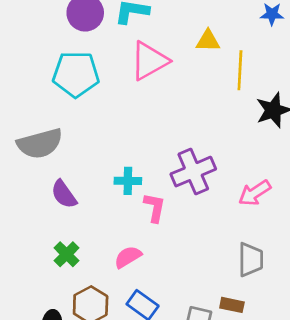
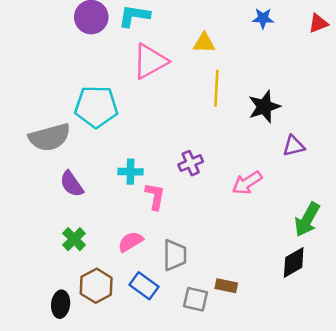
yellow line: (240, 70) -> (216, 88), moved
cyan pentagon: (76, 74) -> (96, 107), moved
purple cross: (193, 172) -> (191, 163), size x0.6
gray trapezoid: (251, 260) -> (175, 255), moved

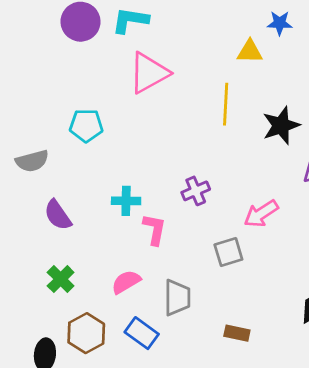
yellow triangle: (204, 43) -> (250, 52), moved
cyan pentagon: (96, 107) -> (86, 125), size x0.7
gray semicircle: (50, 137) -> (32, 161), size x0.7
gray square: (196, 299) -> (228, 252), moved, turned -30

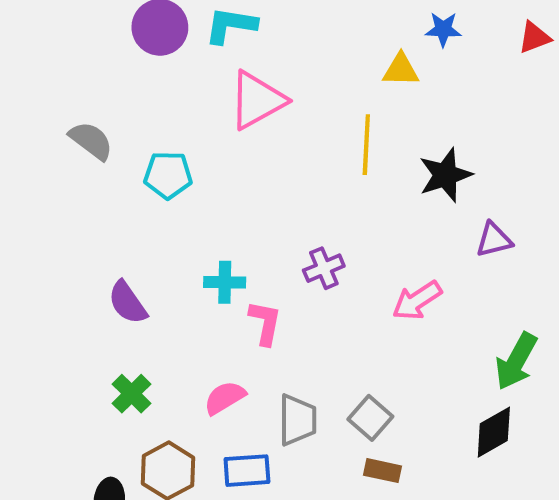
gray semicircle: (32, 161) -> (91, 141), moved, turned -128
gray square: (228, 252) -> (370, 418), moved, turned -32
blue rectangle: (142, 333) -> (247, 471), turned -40

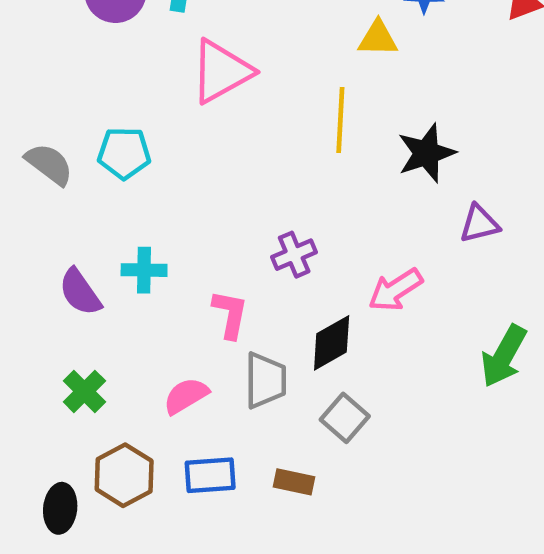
gray semicircle: (91, 141) -> (49, 164), moved
cyan cross: (225, 282) -> (144, 270), moved
gray trapezoid: (298, 420) -> (265, 380), moved
black diamond: (494, 432) -> (332, 343), moved
brown rectangle: (383, 471) -> (294, 482), moved

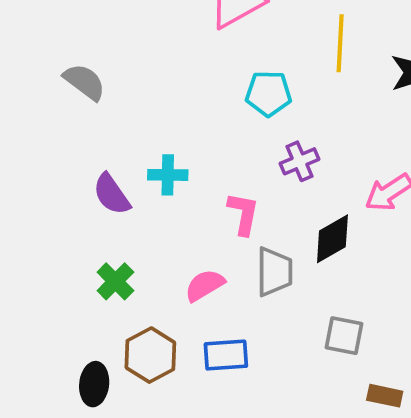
cyan pentagon: (124, 153) -> (268, 94), moved
gray square: (345, 418) -> (344, 336), moved, turned -30
brown rectangle: (294, 482) -> (385, 396), moved

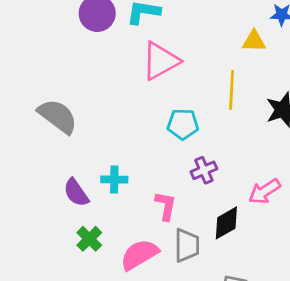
gray semicircle: (84, 82) -> (58, 116), size x1.4
green cross: (115, 281) -> (89, 239), moved
pink semicircle: (205, 285) -> (139, 255), size x1.4

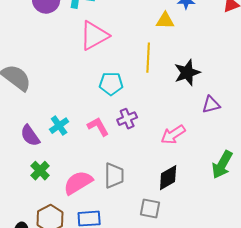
cyan cross: (114, 179) -> (59, 126), turned -36
pink L-shape: (166, 206) -> (98, 127), moved, turned -40
black diamond: (226, 223) -> (168, 178), moved

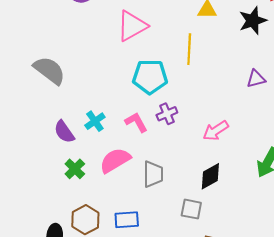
black star: (187, 73) -> (253, 21), moved
cyan pentagon: (111, 84) -> (150, 77), size x1.4
purple triangle: (211, 105) -> (256, 79), moved
pink semicircle: (78, 183) -> (115, 160), moved

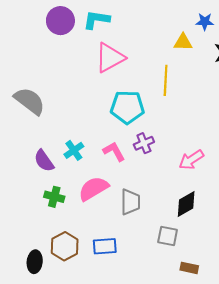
green cross: (75, 169) -> (54, 197), turned -30

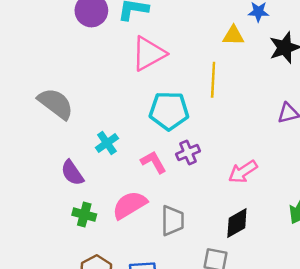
cyan cross: (74, 150) -> (107, 143), moved

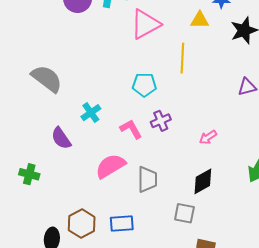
pink triangle: (149, 54) -> (145, 24), moved
cyan pentagon: (169, 111) -> (144, 85), size x0.7
pink arrow: (243, 172) -> (208, 137), size x0.7
green cross: (84, 215) -> (29, 174), moved

